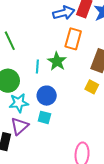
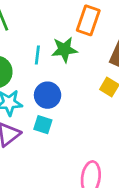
green star: (57, 61) -> (64, 50), turned 30

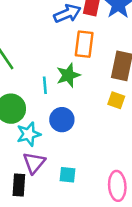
cyan square: (43, 125) -> (67, 175), moved

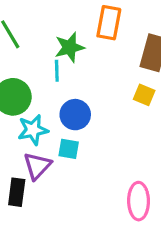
green star: (68, 75) -> (70, 47), moved
cyan square: (67, 175) -> (69, 149), moved

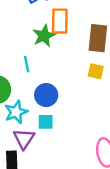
green star: (70, 47) -> (44, 36), moved

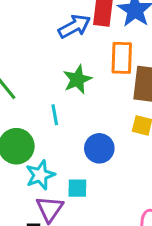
orange rectangle: (60, 21) -> (122, 58), moved
blue circle: (46, 95) -> (99, 148), moved

